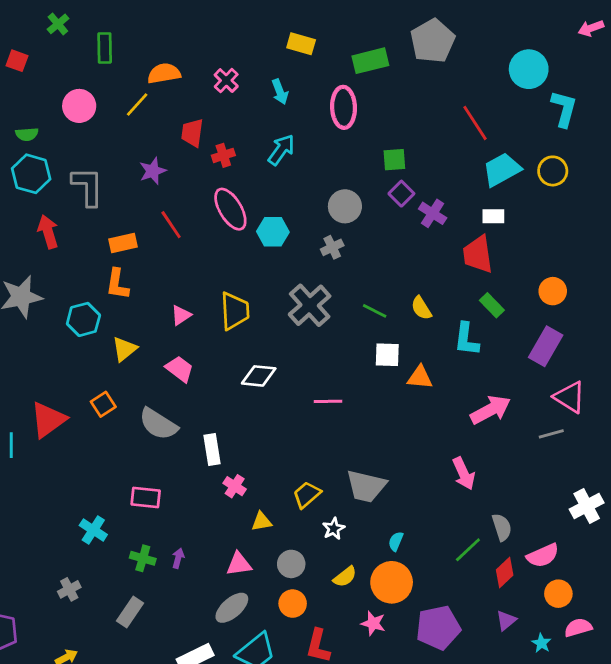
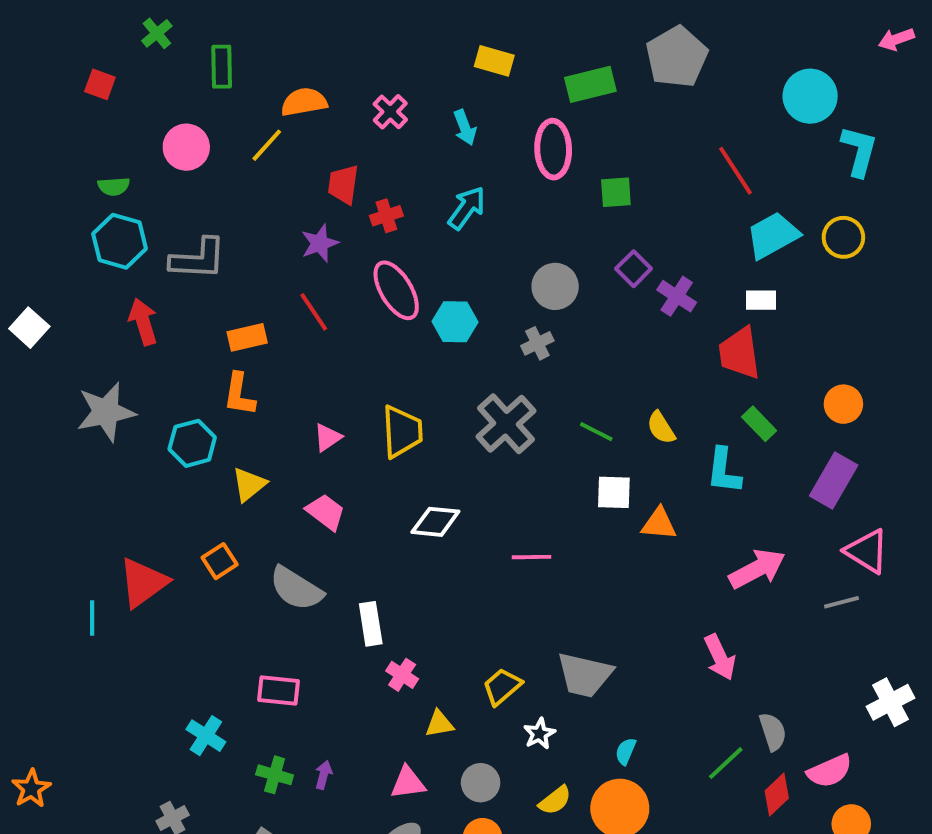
green square: (394, 160) -> (616, 192), moved
purple star: (153, 171) -> (320, 243), moved
gray L-shape: (88, 187) -> (198, 259), turned 93

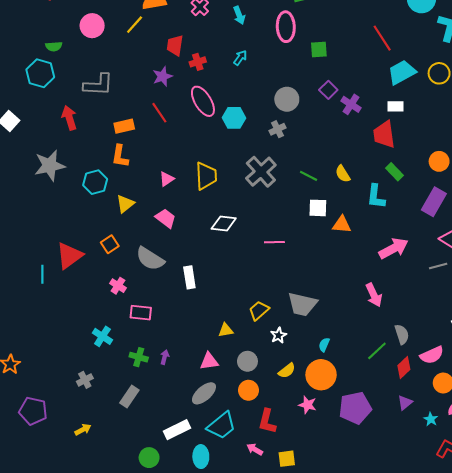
cyan arrow: (467, 208) -> (240, 58), size x0.7
cyan hexagon: (120, 241) -> (40, 73), moved
pink cross: (402, 675) -> (118, 286), moved

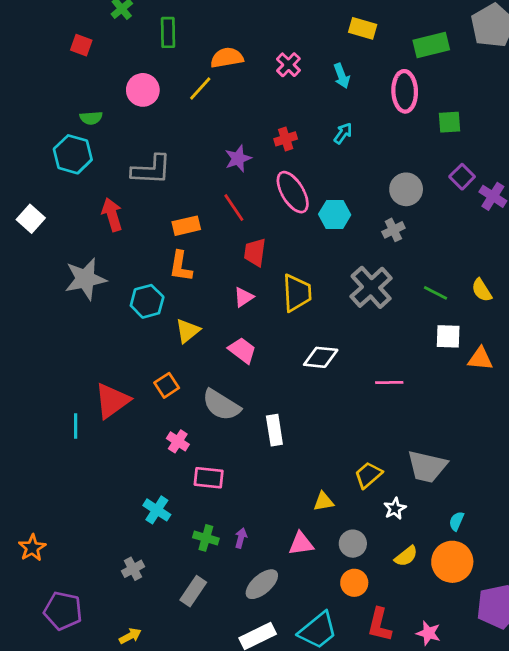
red trapezoid: (175, 45) -> (255, 252), moved
gray ellipse: (204, 393) -> (262, 584), moved
pink star: (308, 405) -> (428, 633), moved

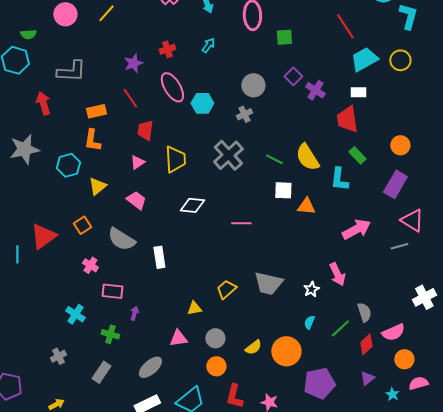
yellow semicircle: (482, 290) -> (307, 157), size x1.6
white star: (395, 509) -> (311, 289), moved
cyan semicircle: (456, 521) -> (309, 322), moved
purple arrow: (241, 538) -> (134, 313), moved

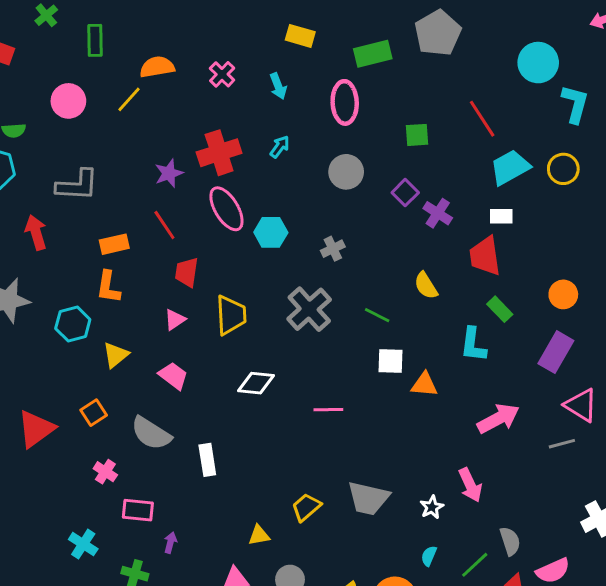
green square: (284, 37) -> (417, 135), moved
red cross: (167, 49) -> (219, 153), size x1.8
gray circle: (253, 85) -> (346, 172), moved
yellow semicircle: (307, 157) -> (426, 286), moved, size x0.7

